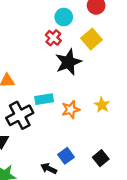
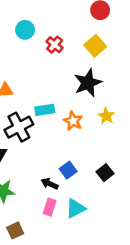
cyan circle: (64, 17) -> (25, 30), moved
black star: (68, 62) -> (88, 83), moved
orange star: (71, 110) -> (73, 121), turned -30

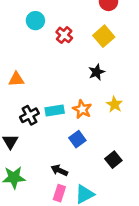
black star: (88, 83) -> (97, 72), size x0.6
cyan rectangle: (45, 110) -> (55, 110), moved
black cross: (19, 127) -> (29, 115), size x0.7
blue square: (68, 170) -> (77, 139), moved

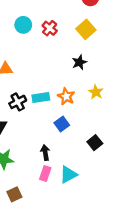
cyan circle: (35, 21) -> (23, 25), moved
black arrow: (59, 170) -> (45, 153), turned 56

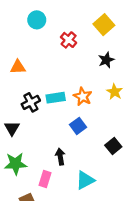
red cross: (50, 28) -> (69, 40), moved
black star: (79, 62) -> (106, 60), moved
pink rectangle: (45, 173) -> (45, 179), moved

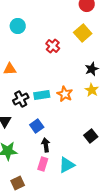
cyan circle: (37, 20) -> (18, 26), moved
black star: (106, 60) -> (92, 69), moved
blue square: (78, 126) -> (37, 126), moved
pink rectangle: (45, 179) -> (43, 164), moved

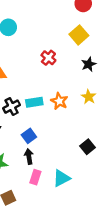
red cross: (53, 46) -> (48, 58), moved
black star: (92, 69) -> (89, 64), moved
black arrow: (46, 145) -> (29, 157), moved

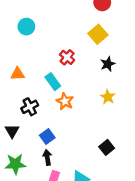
orange star: (59, 101) -> (65, 101), moved
cyan rectangle: (34, 102) -> (53, 82), moved, turned 63

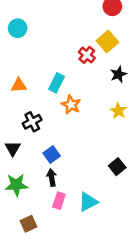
cyan circle: (26, 27) -> (18, 28), moved
red cross: (67, 57) -> (87, 55), moved
cyan rectangle: (53, 82) -> (56, 83), moved, turned 63
orange star: (65, 101) -> (71, 105), moved

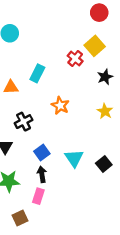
cyan rectangle: (56, 83) -> (37, 73), moved
pink rectangle: (59, 201) -> (38, 196), moved
cyan triangle: (88, 202) -> (74, 158), moved, turned -36

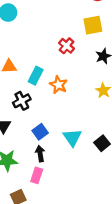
yellow square: (95, 46) -> (93, 25), turned 30
red cross: (75, 58) -> (67, 46), moved
cyan rectangle: (37, 73) -> (36, 76), moved

